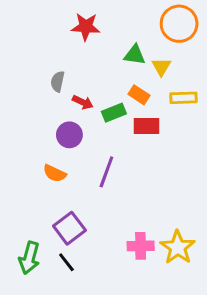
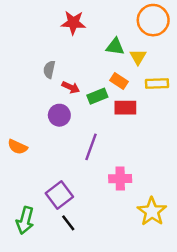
orange semicircle: (55, 173) -> (18, 147), moved
pink cross: (141, 246) -> (120, 179), moved
black line: (66, 262) -> (68, 223), moved

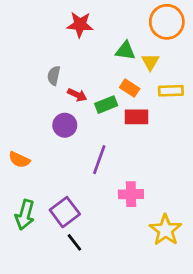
green arrow: (25, 220) -> (25, 215), moved

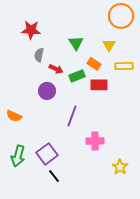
red star: (80, 25) -> (31, 30), moved
green triangle: (125, 51) -> (76, 43), moved, turned 49
yellow star: (165, 230) -> (120, 167), size x0.7

